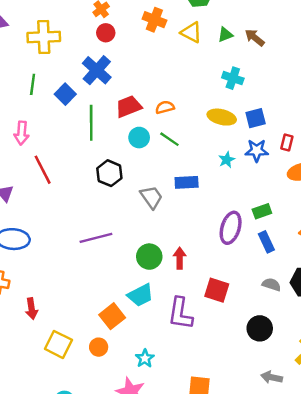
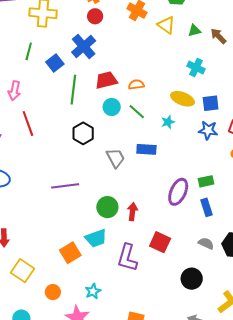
cyan star: (227, 160) -> (168, 122), moved
orange circle: (99, 347) -> (53, 292), moved

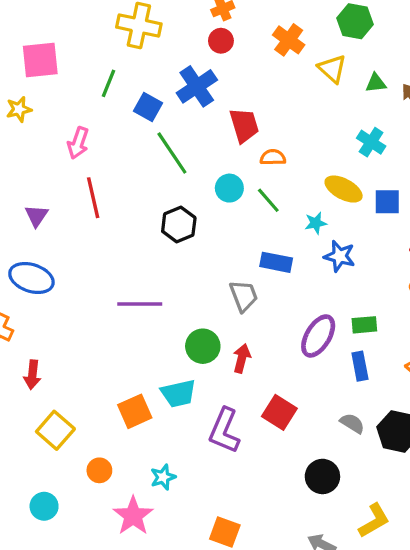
blue square: (55, 63) -> (148, 107), turned -30
red trapezoid: (106, 80) -> (244, 125), moved, turned 80
green line: (73, 90) -> (172, 153), turned -48
blue star: (208, 130) -> (340, 256), moved
gray trapezoid: (116, 158) -> (244, 296), moved

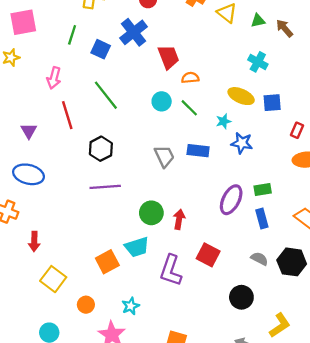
green line: (172, 153) -> (106, 95), moved
black hexagon: (179, 225) -> (101, 149), moved
gray trapezoid: (244, 296) -> (164, 156), moved

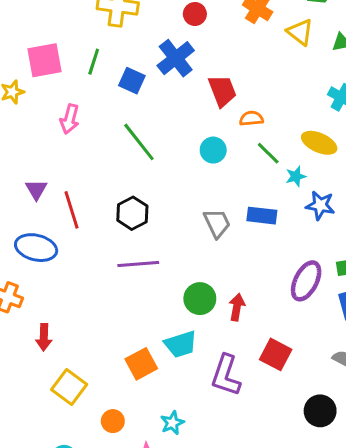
pink square: (23, 22) -> (45, 60), moved
green line: (189, 108) -> (268, 153), moved
red line: (67, 115) -> (71, 210), moved

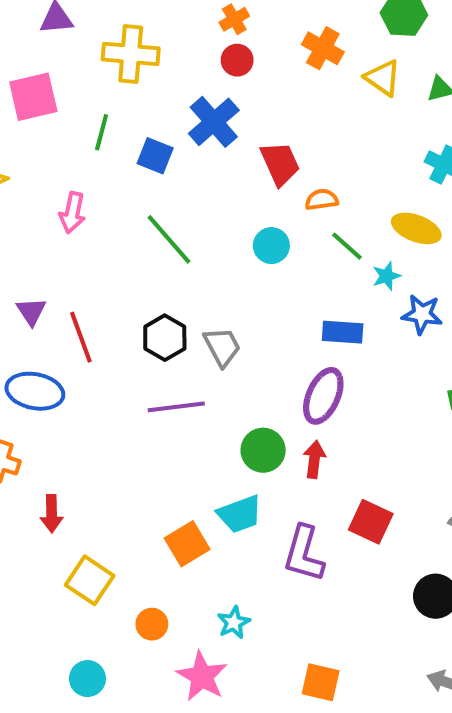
pink square: (45, 60) -> (33, 97), moved
gray trapezoid: (217, 223) -> (222, 347), moved
purple ellipse: (306, 281) -> (323, 396), moved

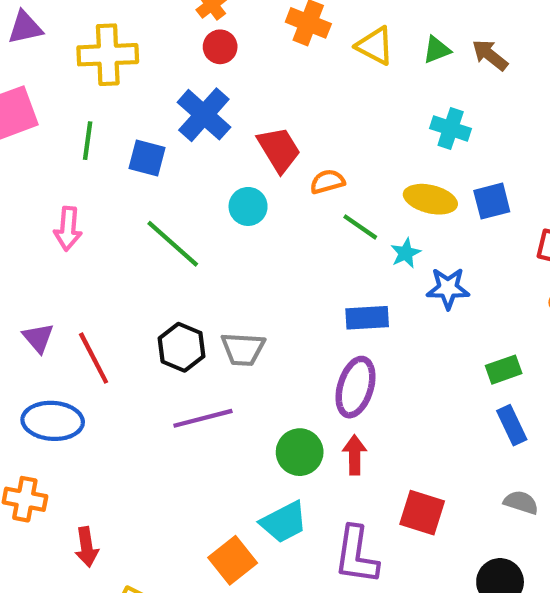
cyan circle: (271, 246) -> (248, 206), moved
gray trapezoid: (222, 347) -> (243, 349), turned 129

